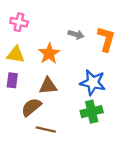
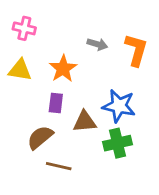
purple rectangle: (12, 80) -> (56, 103), moved
brown triangle: (48, 86) -> (85, 122), moved

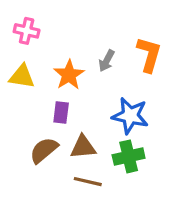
gray arrow: (97, 44) -> (107, 61), moved, turned 102
brown triangle: (85, 122) -> (83, 147), moved
brown line: (59, 166) -> (88, 182), moved

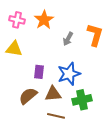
orange star: (69, 75) -> (44, 20), moved
blue star: (130, 116) -> (69, 74), moved, turned -30

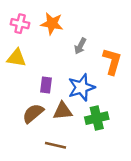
orange star: (44, 20) -> (52, 24), turned -30
orange L-shape: (95, 35) -> (112, 61), moved
brown line: (56, 116) -> (55, 145), moved

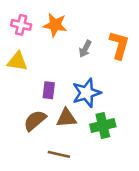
orange L-shape: (112, 61) -> (119, 45), moved

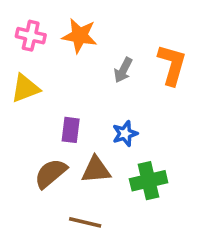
yellow triangle: (17, 61) -> (25, 88), turned -30
blue star: (86, 93) -> (125, 134), size x0.6

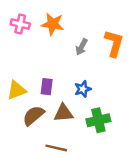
yellow triangle: (25, 88) -> (17, 90), moved

